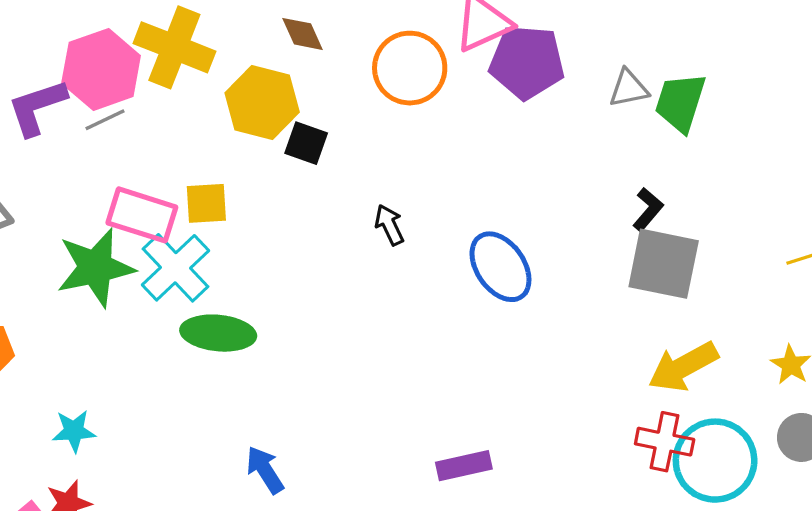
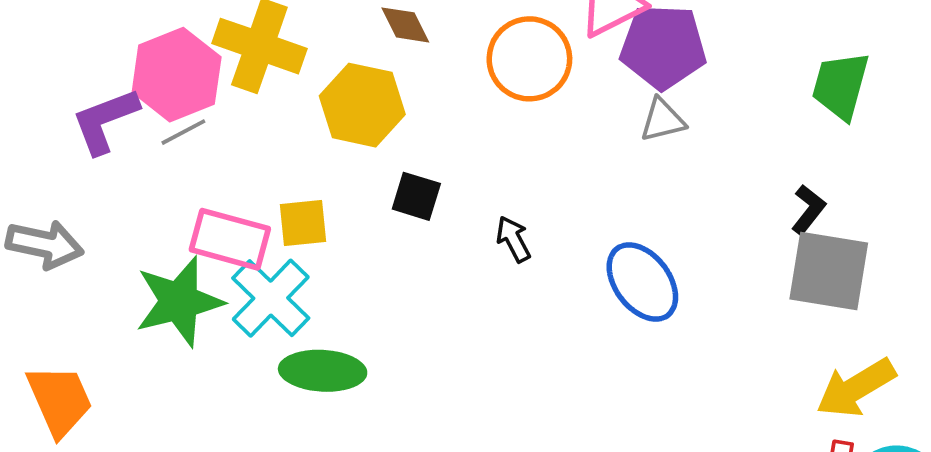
gray triangle: (629, 88) -> (662, 120), moved
black square: (306, 143) -> (416, 196), moved

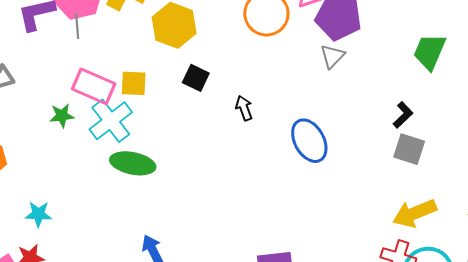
gray triangle: (662, 120) -> (332, 56), turned -40
gray line: (183, 132) -> (77, 26), turned -75
gray square: (829, 271) -> (409, 149), size x0.7
green star: (179, 302) -> (62, 116), size x0.5

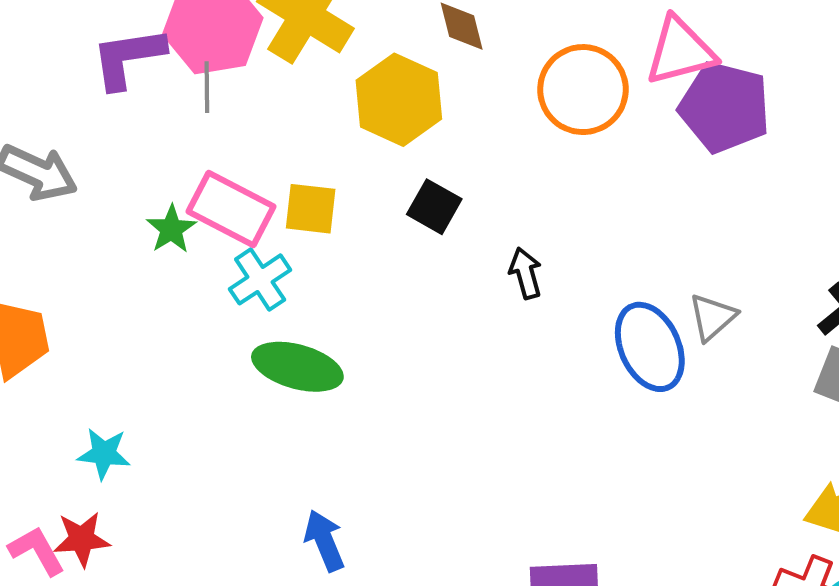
gray triangle: (332, 56) -> (712, 317), moved
green star: (62, 116) -> (171, 229), moved, turned -30
cyan cross: (111, 121) -> (260, 279), size x0.7

